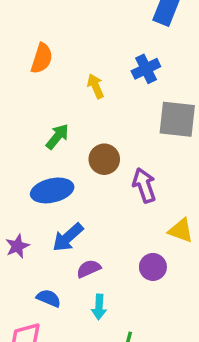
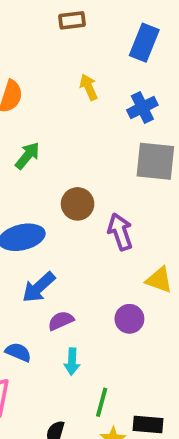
blue cross: (146, 69) -> (142, 107), moved
yellow arrow: (96, 86) -> (89, 87), moved
green arrow: (57, 137) -> (27, 156), moved

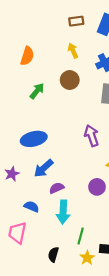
brown rectangle: (72, 20) -> (76, 21), moved
brown circle: (78, 204) -> (70, 80), moved
cyan arrow: (72, 361) -> (63, 212), size x1.5

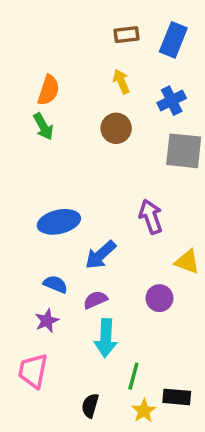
green arrow: (37, 91) -> (43, 127), moved, turned 112
blue arrow: (44, 168) -> (101, 255), moved
purple star: (12, 174) -> (47, 321), moved
blue semicircle: (32, 207) -> (55, 284), moved

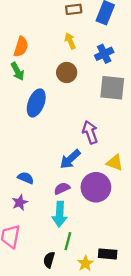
blue ellipse: (59, 222) -> (36, 103), moved, turned -56
blue arrow: (101, 255) -> (70, 159), moved
purple circle: (159, 298) -> (96, 187), size x1.6
purple semicircle: (95, 300) -> (62, 188), moved
green line: (133, 376) -> (68, 241), moved

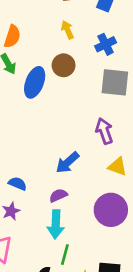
blue ellipse: (36, 103) -> (35, 82), moved
purple arrow: (90, 132) -> (104, 131), moved
purple circle: (96, 187) -> (111, 210), moved

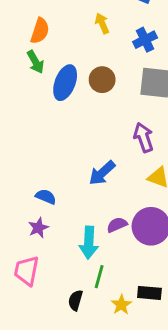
brown circle: (64, 65) -> (102, 80), moved
purple semicircle: (58, 195) -> (117, 225), moved

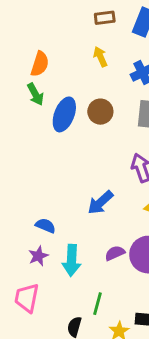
cyan arrow: (89, 243) -> (72, 260), moved

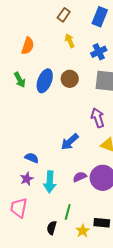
brown rectangle: (105, 18) -> (64, 15), moved, turned -48
green arrow: (35, 94) -> (20, 80), moved

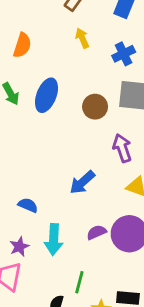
brown circle: (70, 79) -> (95, 107), moved
purple star: (27, 179) -> (19, 247), moved

